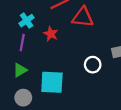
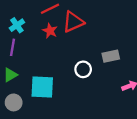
red triangle: (83, 17) -> (73, 22), turned -30
red star: (51, 34) -> (50, 31), moved

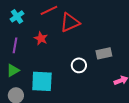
cyan cross: (17, 25) -> (17, 16), moved
red star: (50, 31) -> (41, 38), moved

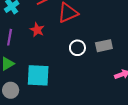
white circle: (79, 65) -> (77, 48), moved

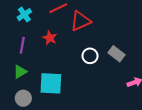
gray rectangle: (104, 46) -> (116, 54), turned 49

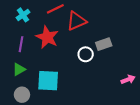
red star: (50, 38) -> (47, 37), size x1.6
gray rectangle: (116, 54) -> (104, 44), moved, turned -56

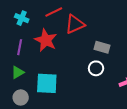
cyan cross: (23, 15) -> (22, 18), turned -32
gray rectangle: (104, 44) -> (102, 47), turned 35
white circle: (86, 54) -> (96, 68), moved

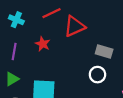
red star: (46, 40) -> (43, 44), size x0.6

